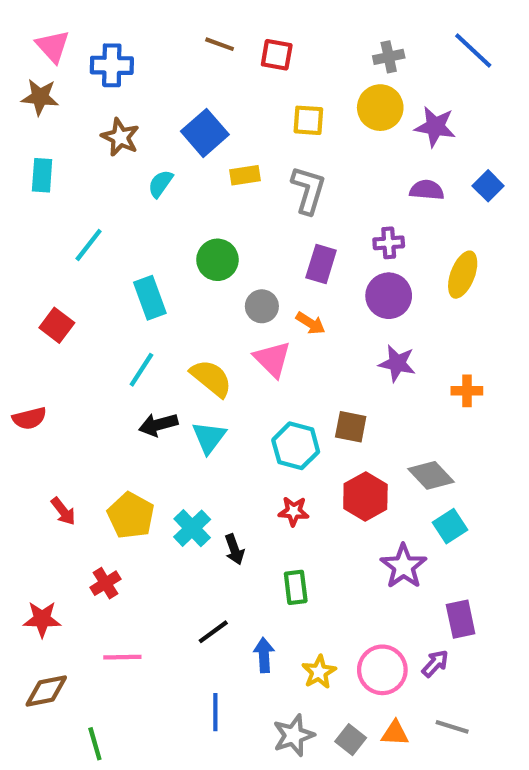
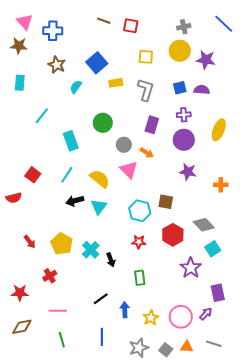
blue square: (488, 186) -> (180, 88), moved, turned 32
red square: (57, 325) -> (33, 175), moved
green line: (95, 744) -> (62, 340), moved

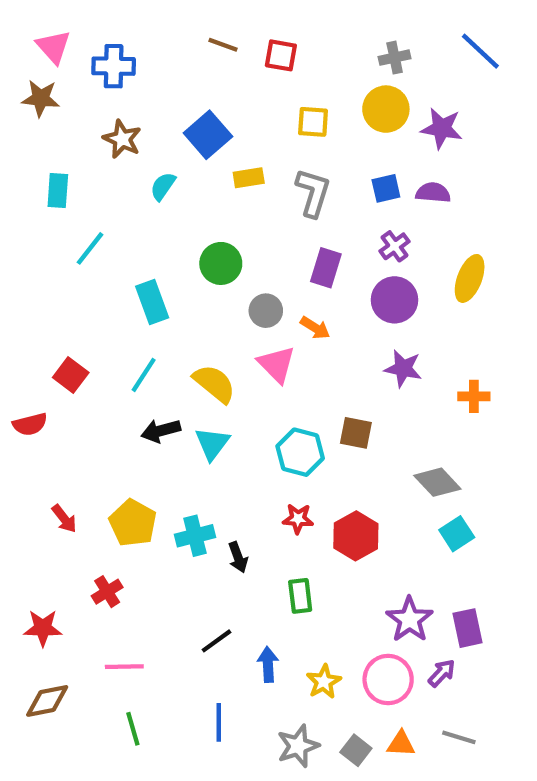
cyan rectangle: (20, 83) -> (58, 191), moved
purple cross: (184, 115) -> (395, 246), turned -32
red hexagon: (173, 235) -> (356, 536), moved
cyan cross: (91, 250) -> (195, 536), turned 30
purple star: (191, 268) -> (410, 619), moved

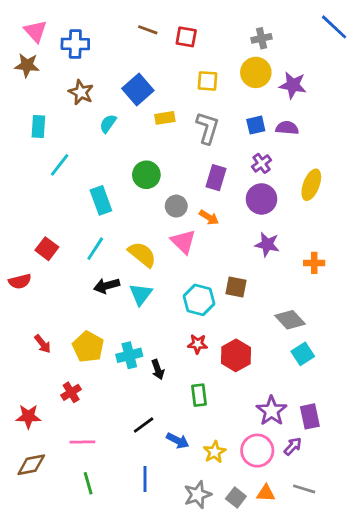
blue line: (480, 51) -> (334, 27), moved
blue arrow: (268, 664) -> (178, 441), turned 120

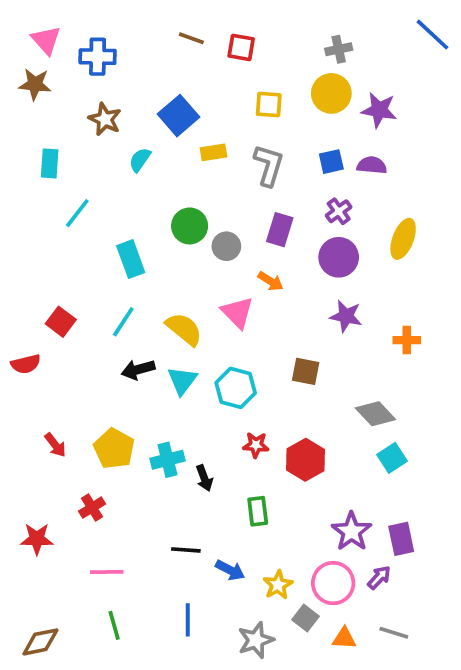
gray circle: (176, 206) -> (226, 246), moved
cyan hexagon: (199, 300) -> (236, 388), moved
black line: (144, 425) -> (186, 550), turned 40
brown diamond: (31, 465) -> (40, 642), moved
gray square: (236, 497) -> (306, 618), moved

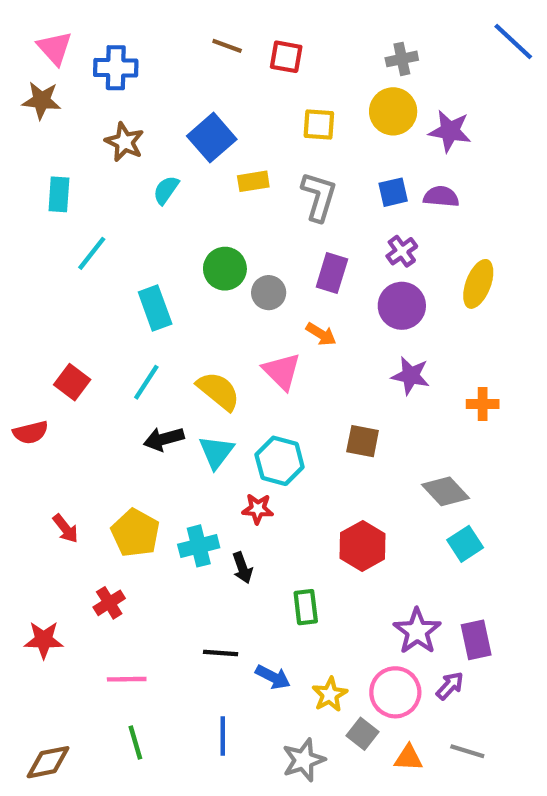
red star: (256, 445) -> (258, 509), moved

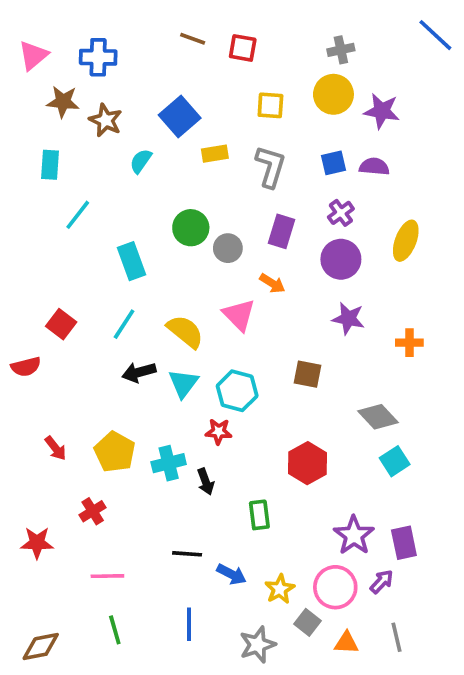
pink triangle: (55, 48) -> (33, 55), moved, turned 32
brown star: (41, 100) -> (63, 102), moved
gray line: (467, 751) -> (396, 637), turned 60

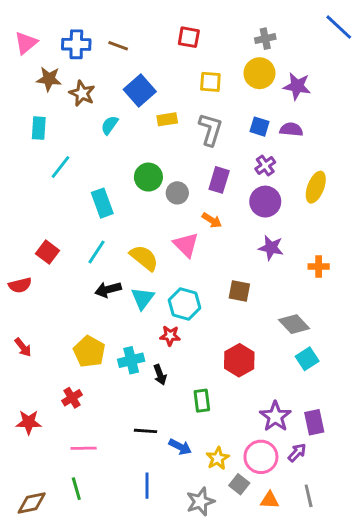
brown line: (193, 39) -> (118, 46), moved
blue square: (333, 163) -> (259, 127), turned 30
red arrow: (56, 448) -> (23, 347), moved
green line: (115, 630) -> (76, 489), moved

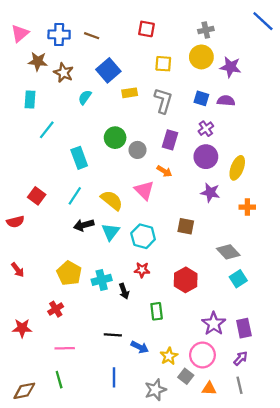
yellow ellipse: (316, 187) -> (237, 168), moved
red star: (170, 336) -> (142, 270), moved
purple arrow: (297, 453) -> (241, 358), moved

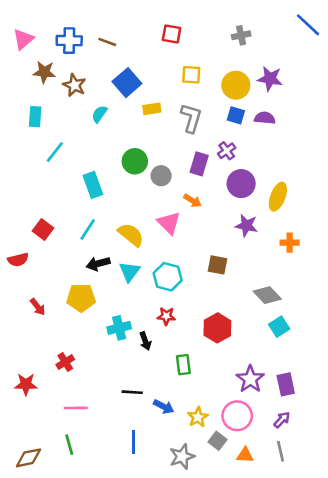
yellow circle: (201, 57) -> (236, 85), moved
purple cross: (206, 129) -> (227, 151), moved
red arrow: (18, 270) -> (38, 307), moved
yellow pentagon: (69, 273) -> (81, 298), moved, turned -30

